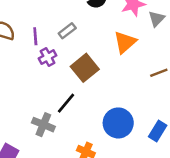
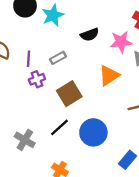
black line: (66, 103) -> (60, 127), moved
blue circle: (118, 123) -> (93, 132), moved

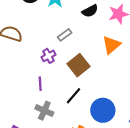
purple line: (28, 59) -> (40, 84), moved
blue circle: (93, 132) -> (103, 110), moved

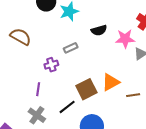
orange triangle: (111, 45) -> (111, 82), moved
brown square: (78, 65) -> (86, 89), moved

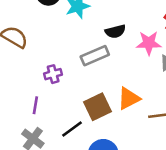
gray rectangle: (71, 48) -> (95, 56), moved, size x1.5

